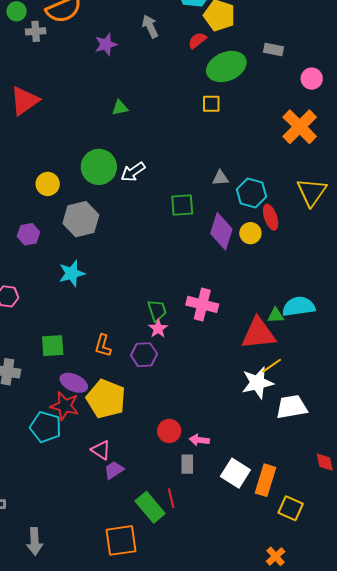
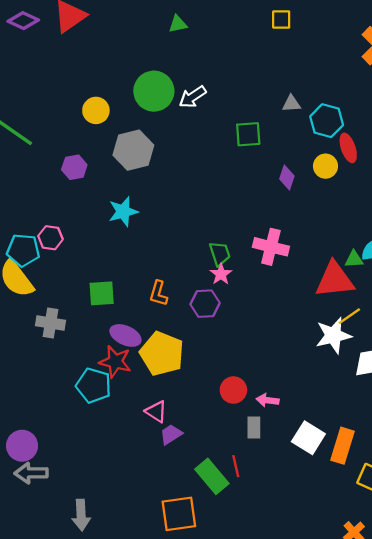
purple diamond: (221, 231) -> (287, 177), moved, size x0.6

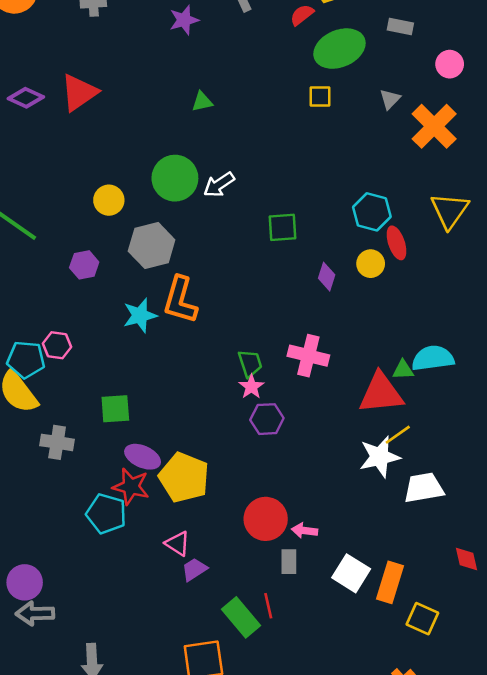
gray triangle: (291, 104) -> (390, 99), moved, turned -42
orange L-shape: (158, 293) -> (180, 300), moved, size x1.6
purple hexagon: (205, 304) -> (267, 419), moved
red circle: (233, 390) -> (266, 519), size x1.4

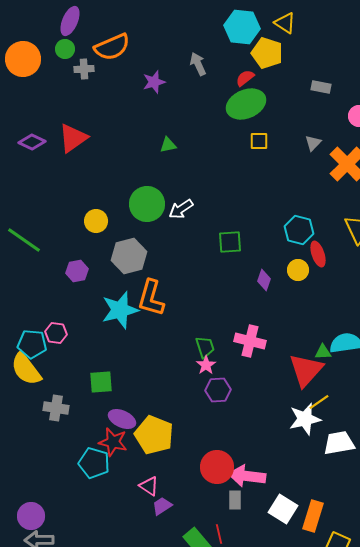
green ellipse: (339, 49) -> (246, 104), moved
cyan star: (140, 315) -> (120, 310), size x1.4
red triangle: (381, 393) -> (306, 370), turned -42
pink arrow: (305, 531) -> (247, 476), size x1.8

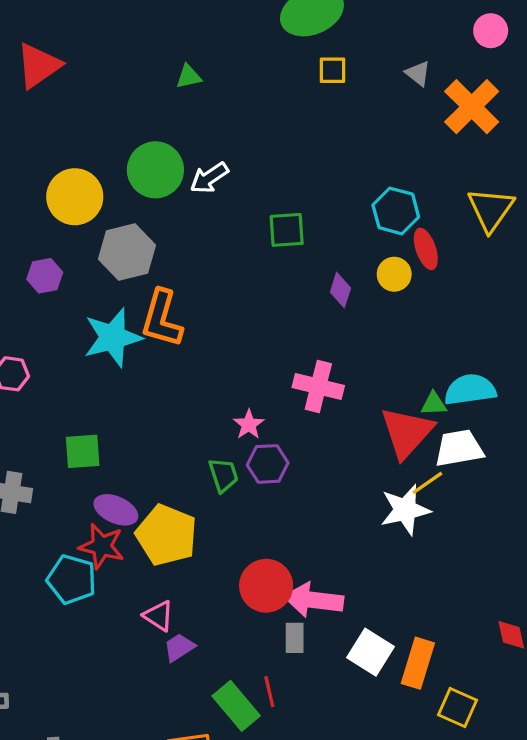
gray triangle: (313, 143) -> (418, 73), turned -36
yellow circle: (96, 221) -> (75, 197), size x1.5
green trapezoid: (205, 347) -> (223, 475), moved
white trapezoid: (339, 443) -> (459, 448), moved

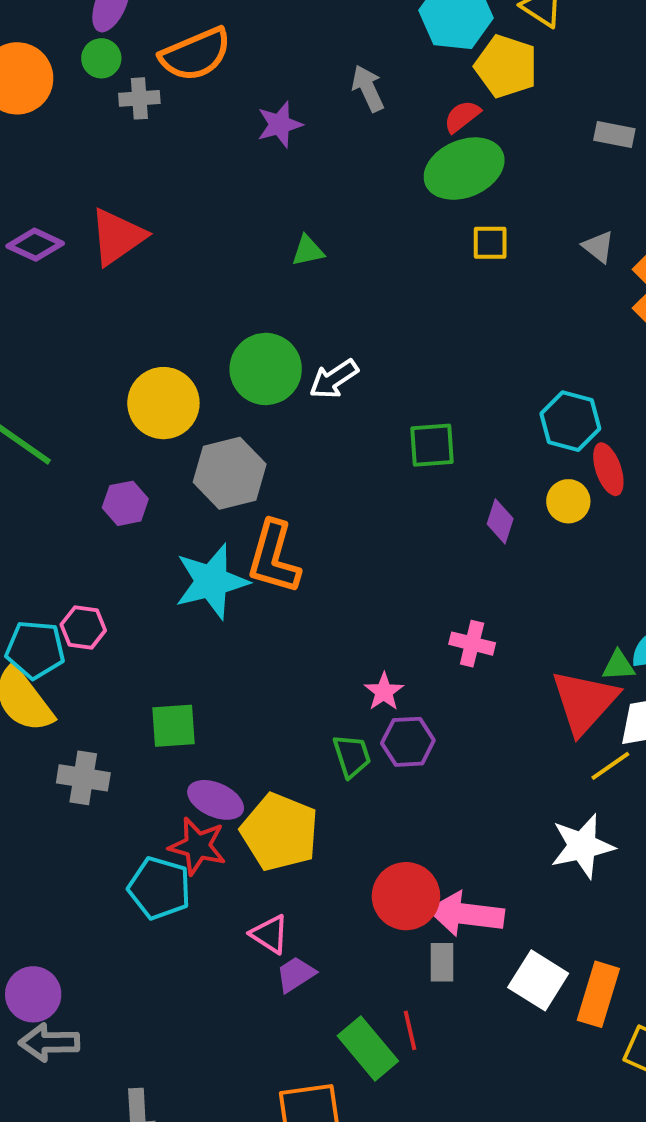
pink cross: (318, 386) -> (472, 644), size x0.7
white star: (405, 510) -> (582, 846), moved

